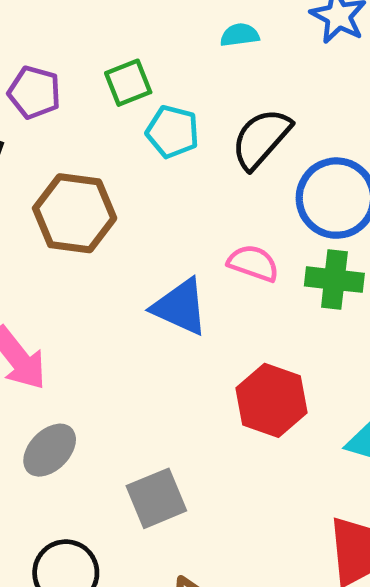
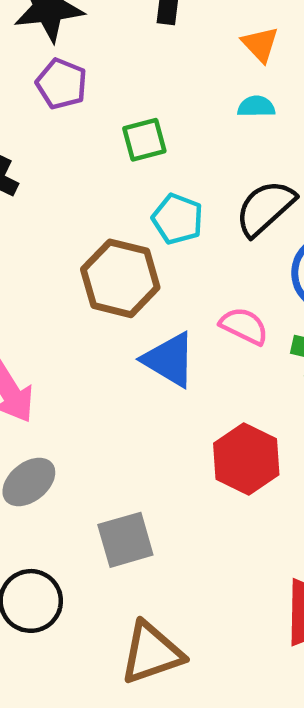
purple pentagon: (34, 92) -> (62, 84), moved
cyan pentagon: (173, 132) -> (178, 219), moved
brown hexagon: (75, 213) -> (120, 278), moved

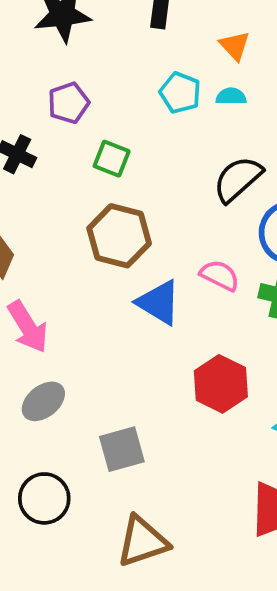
purple pentagon: (62, 84) -> (68, 103), moved, turned 30
green square: (144, 140) -> (112, 159), moved, turned 36
cyan pentagon: (178, 219) -> (180, 93), moved

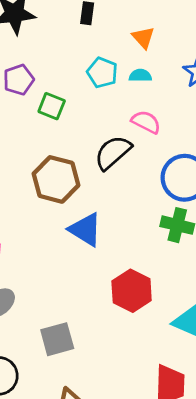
green square: (112, 159) -> (52, 106), moved
black semicircle: (238, 179) -> (113, 153), moved
pink semicircle: (220, 275) -> (146, 122), moved

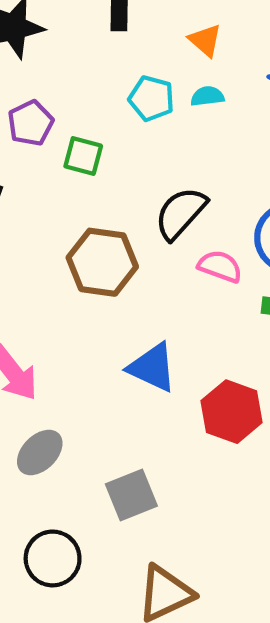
pink semicircle: (146, 122) -> (220, 266), moved
blue triangle: (85, 230) -> (152, 367), moved

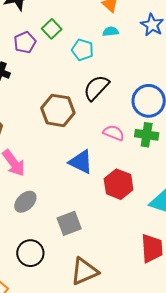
cyan pentagon: (151, 98) -> (83, 50), moved
green square: (83, 156) -> (52, 29), moved, turned 30
pink semicircle: (220, 266) -> (114, 133), moved

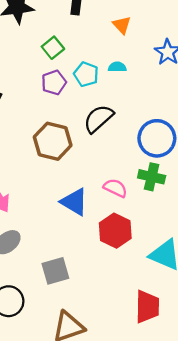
cyan semicircle: (111, 31) -> (117, 67), moved
purple pentagon: (25, 42) -> (54, 82), moved
pink semicircle: (114, 133) -> (115, 188), moved

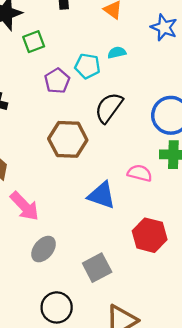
green square: (53, 48) -> (34, 42), moved, turned 30
red hexagon: (115, 231) -> (150, 235), moved

